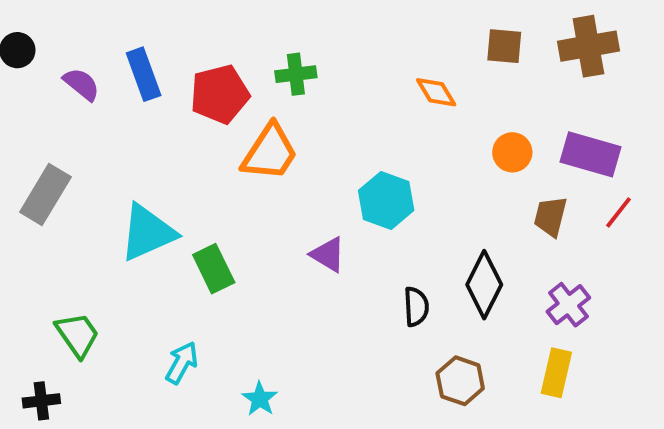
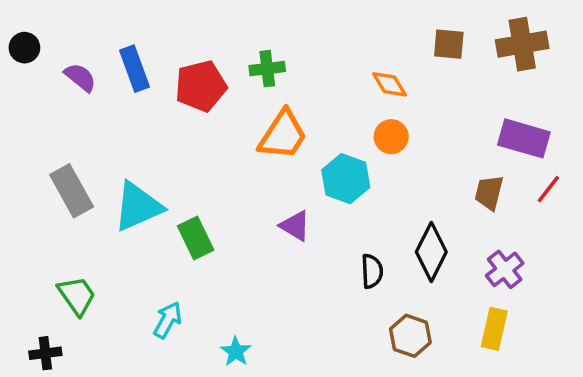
orange trapezoid: (270, 152) -> (283, 135), moved
orange circle: (512, 152) -> (391, 137), moved
gray rectangle: (45, 194) -> (72, 191), moved, turned -60

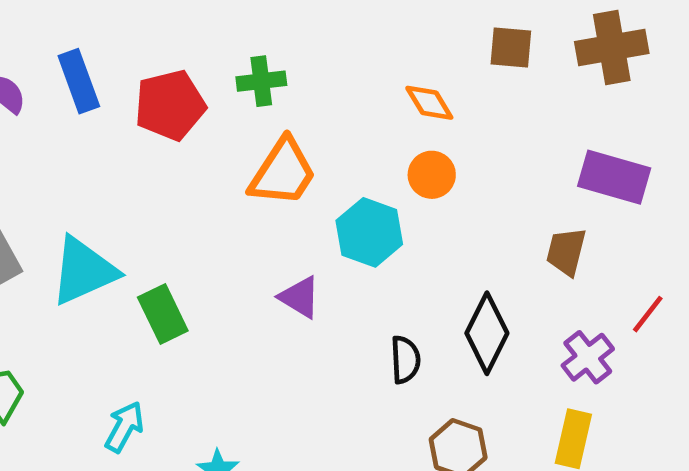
red line: (548, 189) -> (648, 314), moved

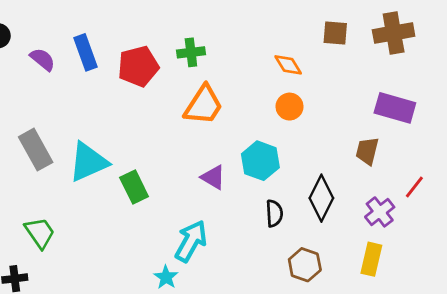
cyan hexagon: (369, 232) -> (260, 161), moved
cyan arrow: (124, 427) -> (191, 241), moved, size x1.4

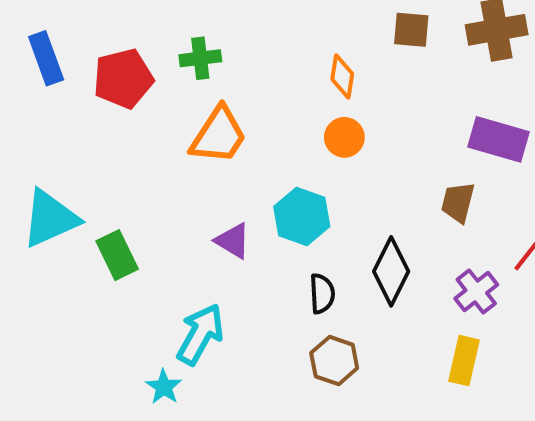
orange diamond: (288, 65) -> (342, 76), turned 40
brown hexagon: (305, 265) -> (334, 361), moved

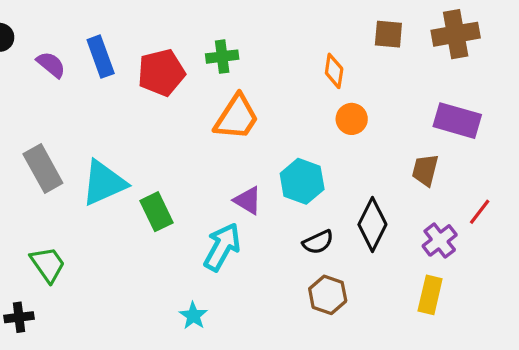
orange circle: (344, 137) -> (352, 119), moved
black semicircle: (322, 294) -> (318, 242), turned 68
cyan arrow: (200, 334) -> (222, 247), moved

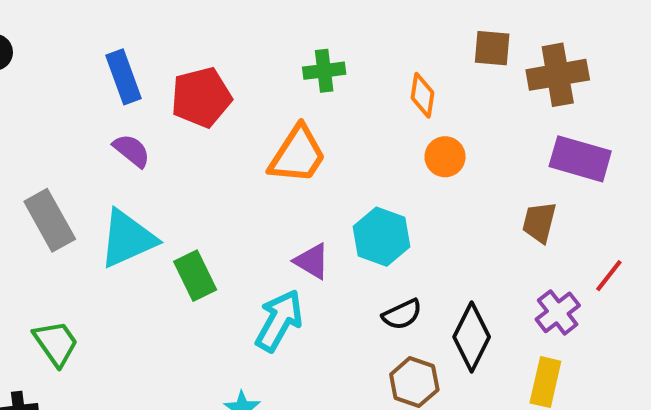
brown cross: (456, 34) -> (558, 75), moved
green cross: (222, 57) -> (324, 71), moved
purple semicircle: (51, 65) -> (132, 151), moved
black diamond: (372, 224) -> (472, 337), moved

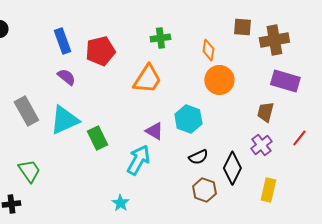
orange circle: (445, 157) -> (219, 80), size x1.5
purple cross: (558, 312) -> (261, 145), moved

